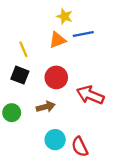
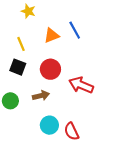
yellow star: (64, 16) -> (28, 11), moved
blue line: (83, 34) -> (75, 30), turned 72

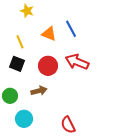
orange triangle: (52, 35) -> (49, 34), turned 42
red arrow: (81, 85) -> (77, 62), moved
cyan circle: (49, 125) -> (24, 119), moved

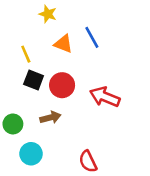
yellow star: (27, 11) -> (48, 14), moved
red arrow: (77, 62) -> (105, 97), moved
black square: (17, 64) -> (34, 80), moved

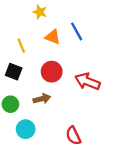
black square: (34, 80) -> (14, 72), moved

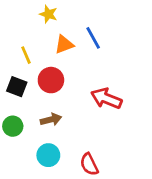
orange triangle: (53, 37) -> (64, 44), turned -42
red circle: (52, 72) -> (51, 80), moved
cyan circle: (26, 129) -> (48, 155), moved

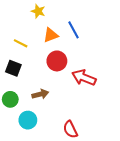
yellow line: (26, 55) -> (21, 43), turned -40
red circle: (51, 80) -> (57, 61), moved
cyan circle: (48, 155) -> (28, 120), moved

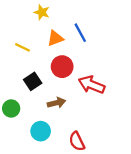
black square: (13, 68) -> (33, 81), moved, turned 35
brown arrow: (40, 94) -> (56, 103), moved
cyan circle: (28, 120) -> (41, 131), moved

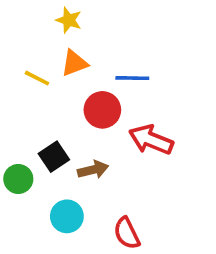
blue line: (80, 33) -> (132, 78), moved, turned -60
orange triangle: (55, 38) -> (74, 63), moved
black square: (33, 81) -> (54, 157), moved

